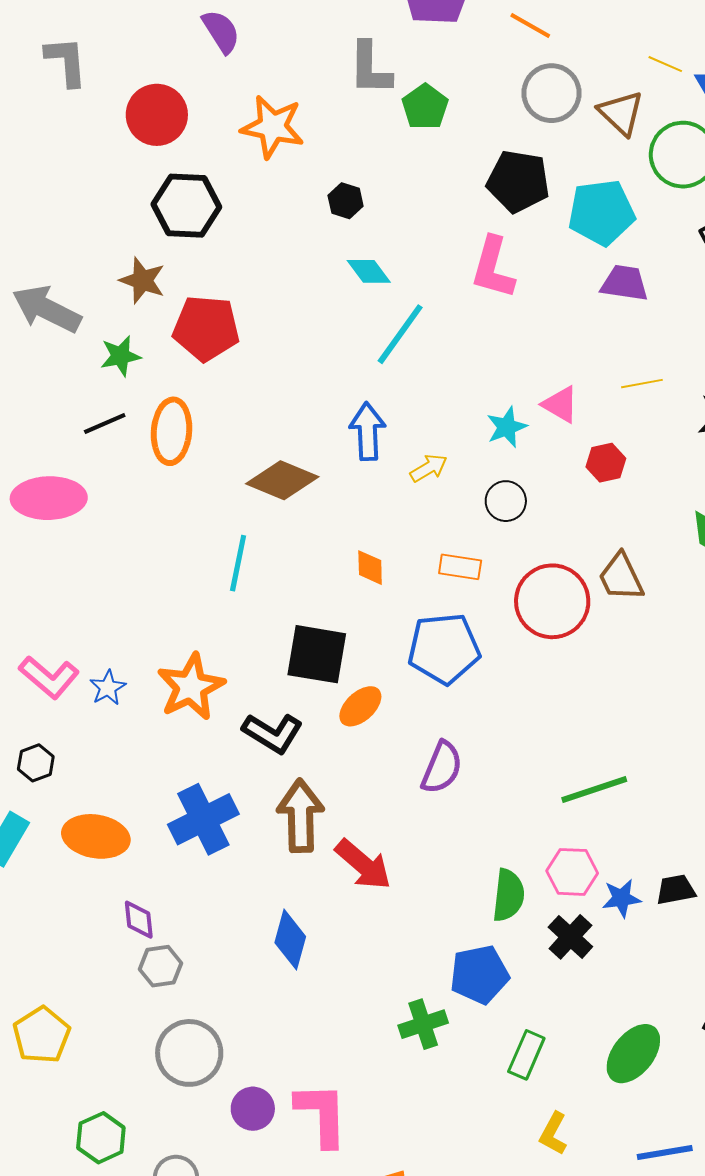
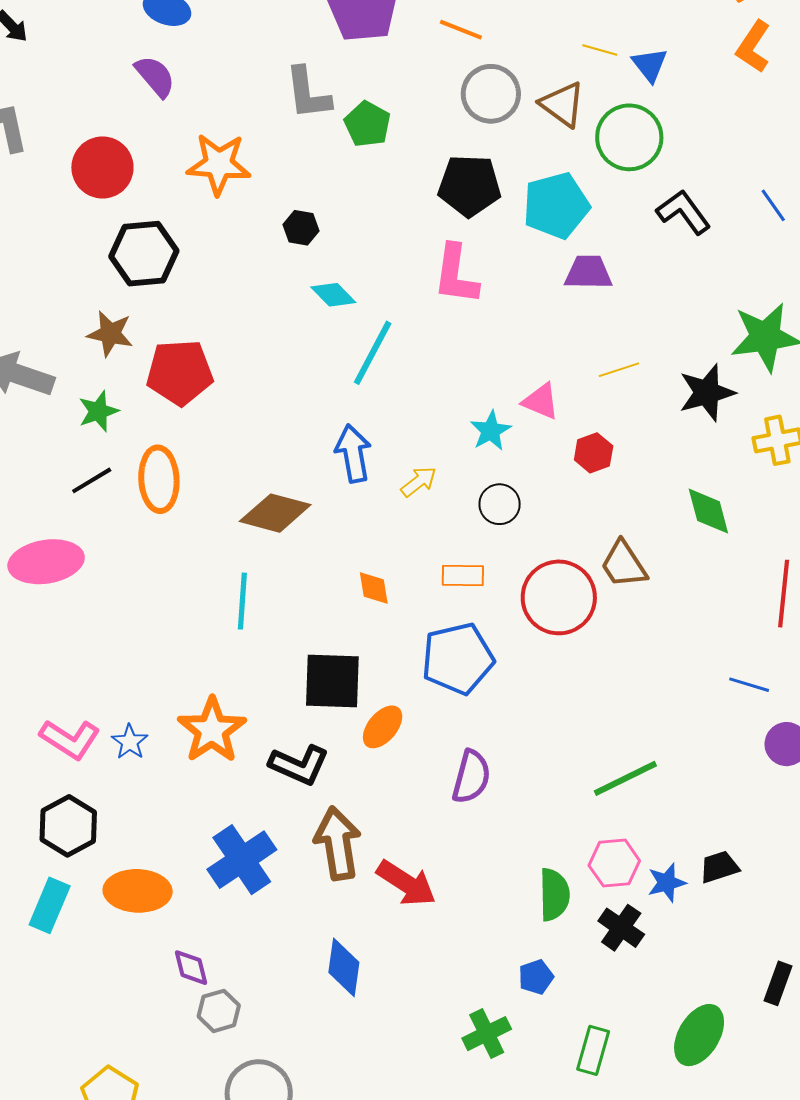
black hexagon: (36, 763) -> (68, 826), size x1.6
blue pentagon: (479, 975) -> (536, 977), size x0.6

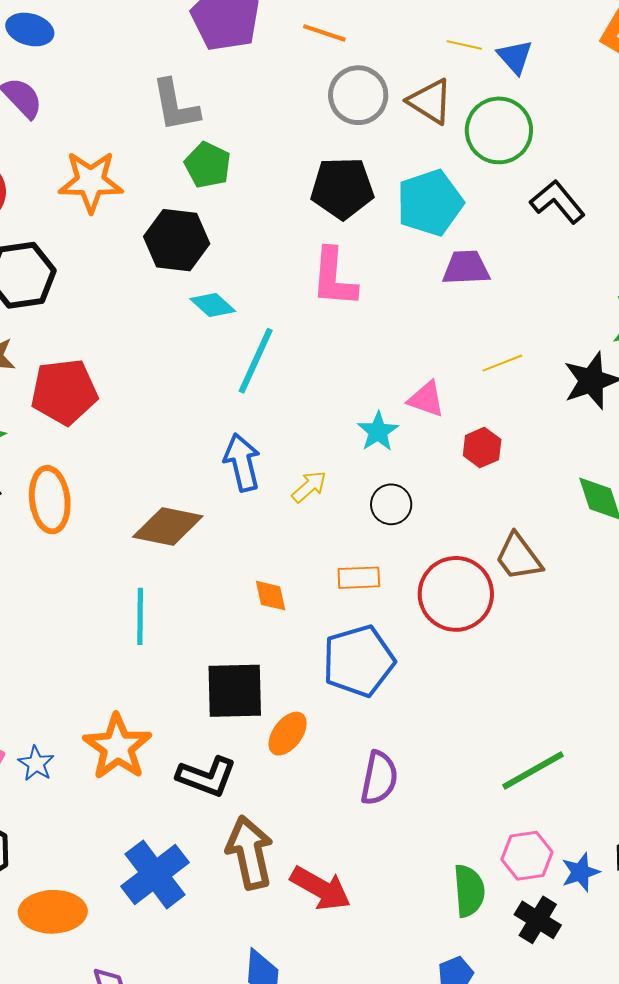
green pentagon: (367, 124) -> (208, 165), moved
black hexagon: (301, 228) -> (177, 240), size x1.8

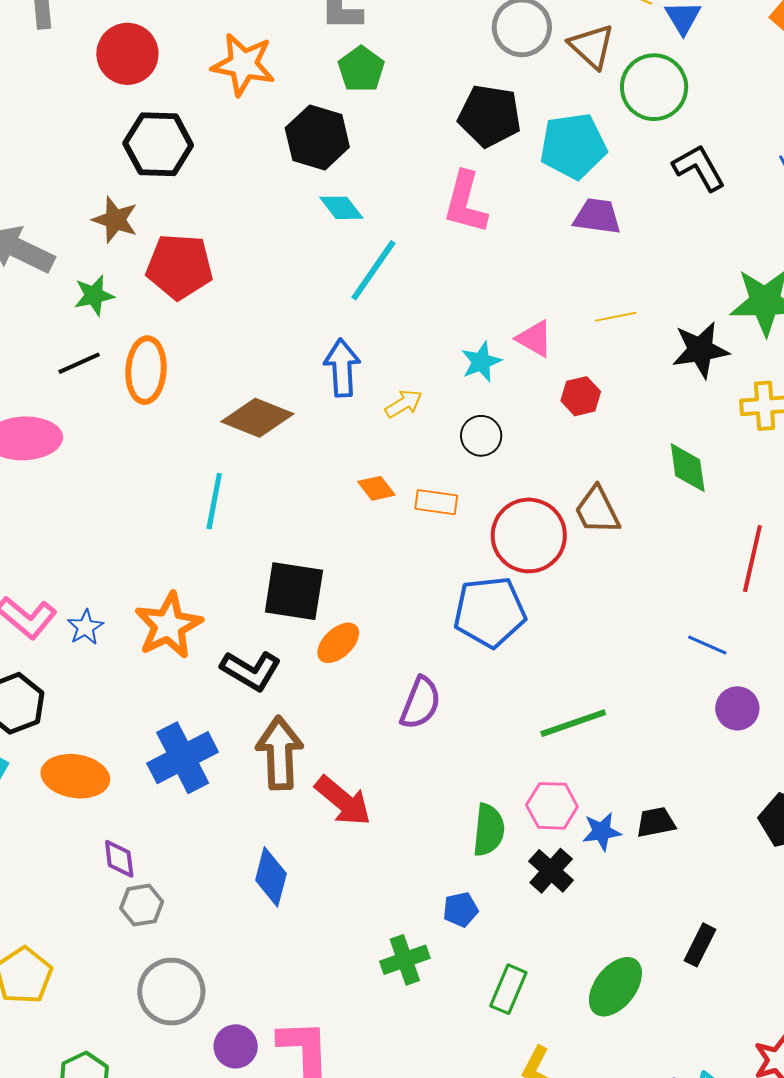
orange diamond: (271, 596) -> (376, 488), moved, turned -36
blue pentagon: (359, 661) -> (490, 612), moved

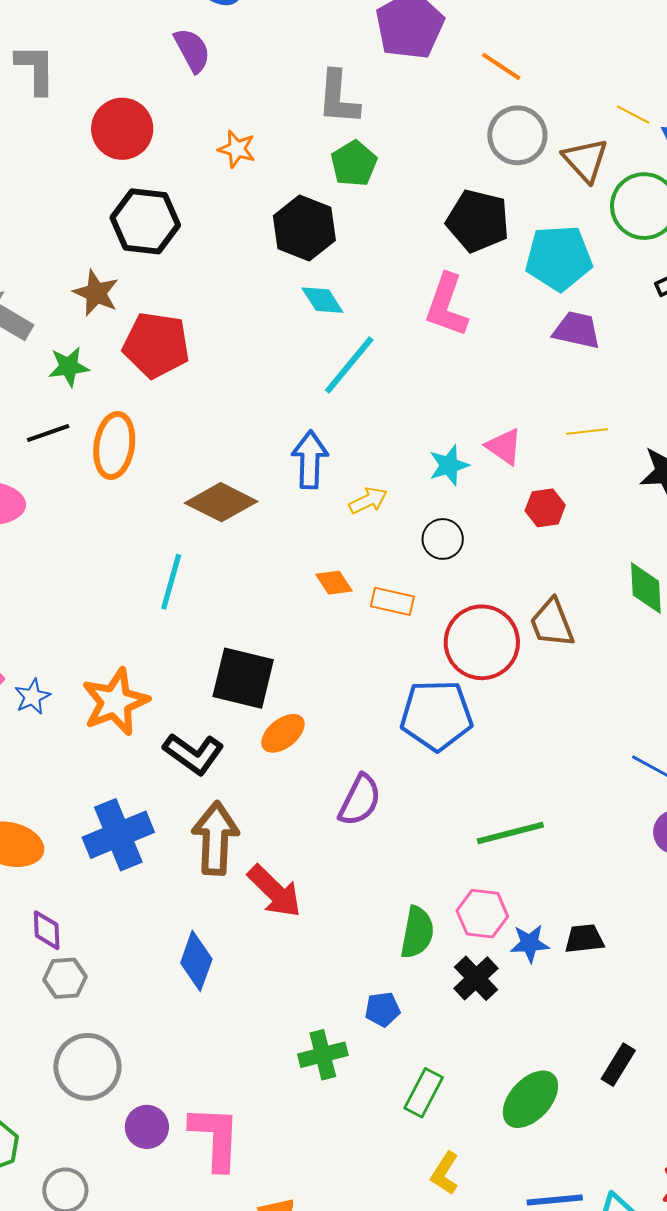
orange star: (243, 64) -> (237, 149), size x0.6

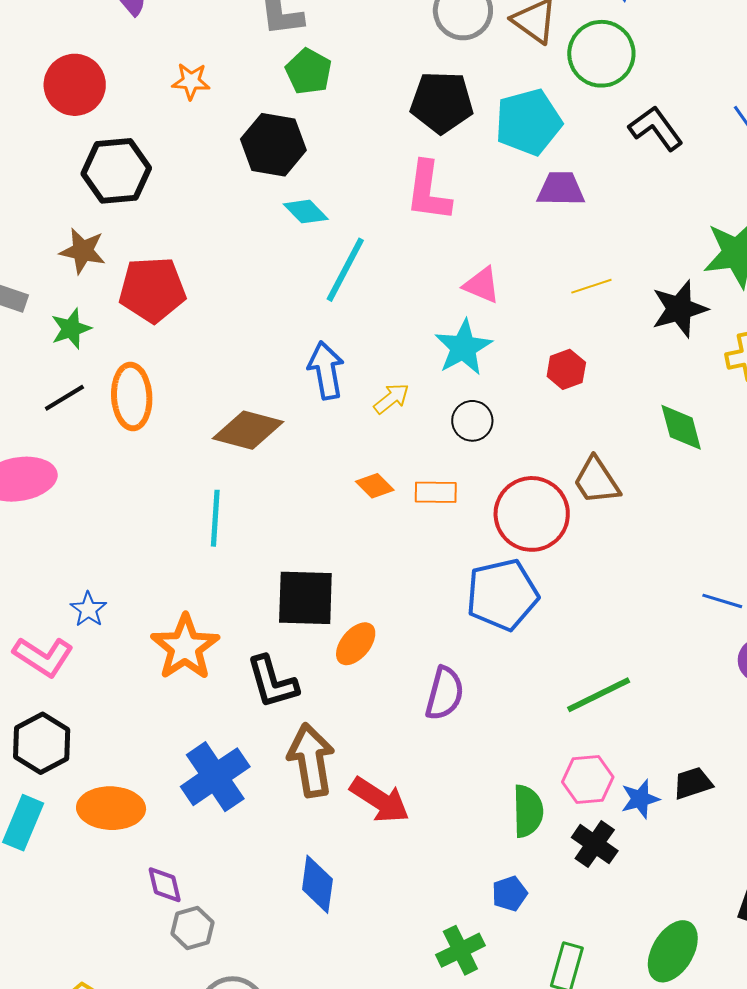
pink triangle: (504, 447) -> (482, 285), moved
cyan star: (449, 465) -> (463, 347), size x1.4
blue star: (32, 697) -> (88, 609), moved
black L-shape: (194, 754) -> (272, 682), turned 50

